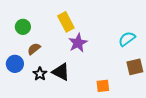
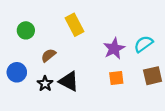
purple star: (78, 43) -> (114, 49), moved
brown semicircle: (34, 49) -> (48, 55), moved
orange square: (103, 86) -> (116, 78), moved

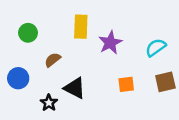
yellow rectangle: (74, 25) -> (81, 27), turned 30
purple star: (114, 49) -> (110, 43), moved
black star: (45, 84) -> (49, 103), moved

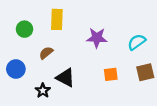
yellow rectangle: (81, 27) -> (57, 19), moved
purple star: (110, 43) -> (97, 38), turned 30

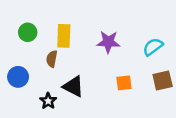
yellow rectangle: (57, 19) -> (64, 36), moved
brown semicircle: (46, 53) -> (52, 59), turned -40

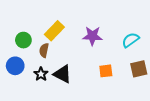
green circle: (28, 32) -> (23, 40), moved
yellow rectangle: (64, 36) -> (54, 31), turned 42
black star: (48, 101) -> (41, 74), moved

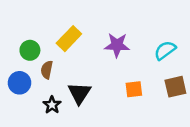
brown semicircle: (44, 50) -> (47, 70), moved
black star: (41, 74) -> (52, 105), moved
black triangle: (63, 74) -> (79, 93), turned 36

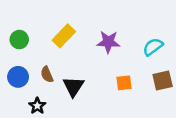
green circle: (30, 50) -> (19, 40), moved
brown semicircle: (47, 70) -> (47, 74), moved, turned -35
black star: (52, 105) -> (37, 106), moved

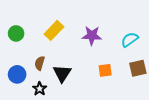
brown semicircle: (47, 74) -> (40, 63), turned 40
blue circle: (18, 77) -> (17, 74), moved
black star: (37, 106) -> (40, 89), moved

